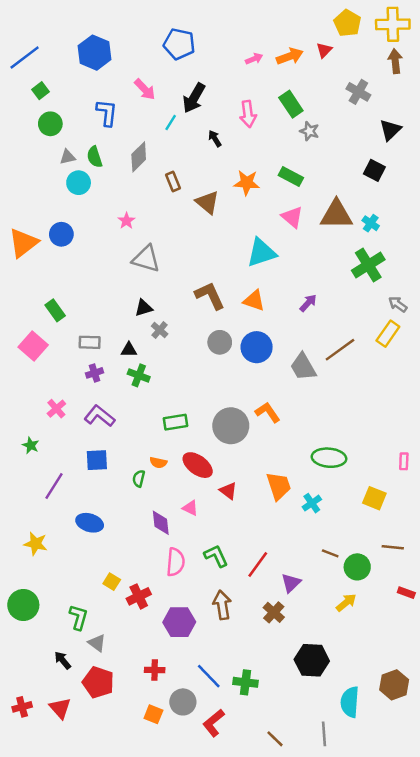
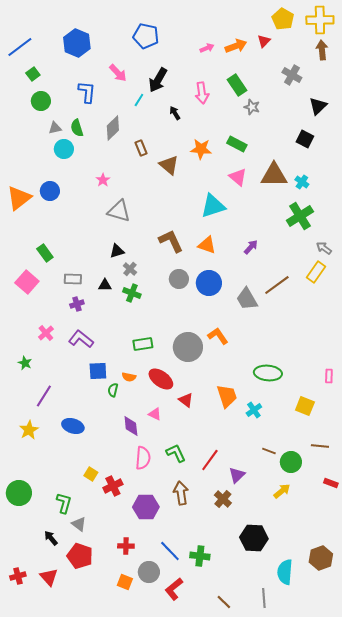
green cross: (139, 375) -> (132, 293), moved
blue square: (97, 460) -> (98, 371), moved
yellow star: (36, 544) -> (29, 430), moved, turned 30

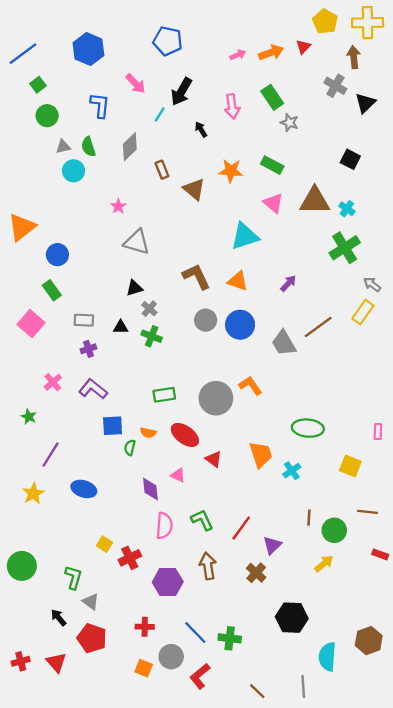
brown arrow: (322, 50) -> (354, 57), moved
black triangle: (318, 106) -> (365, 103), moved
blue circle: (50, 191) -> (57, 255), moved
brown line: (269, 451) -> (309, 518), turned 72

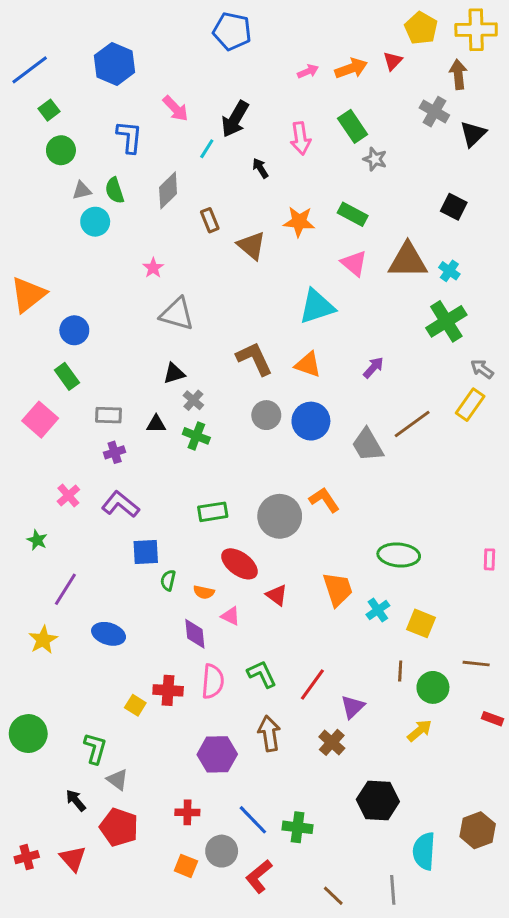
blue pentagon: (168, 41) -> (232, 31), moved
orange semicircle: (148, 433) -> (204, 592), moved
yellow square: (350, 466) -> (421, 623), moved
red cross: (130, 558) -> (168, 690), moved, turned 30

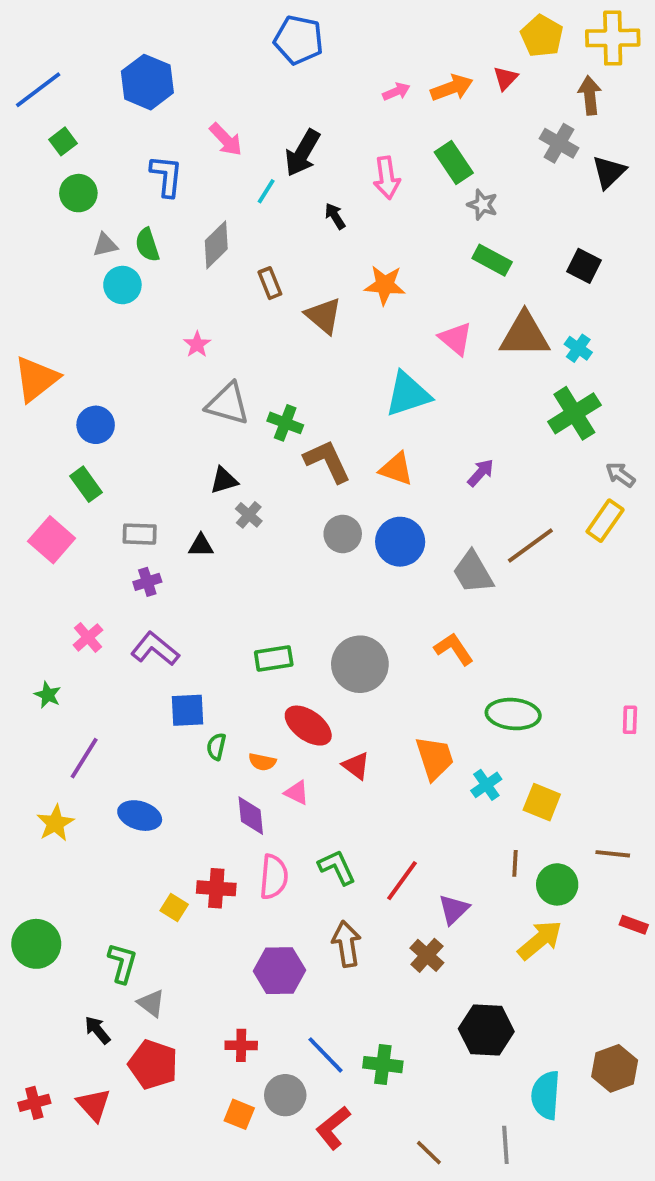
green rectangle: (353, 214) -> (492, 260), moved
green cross: (196, 436) -> (285, 423), moved
orange L-shape: (324, 500) -> (454, 649), moved
yellow arrow: (420, 731) -> (540, 940), size x1.4

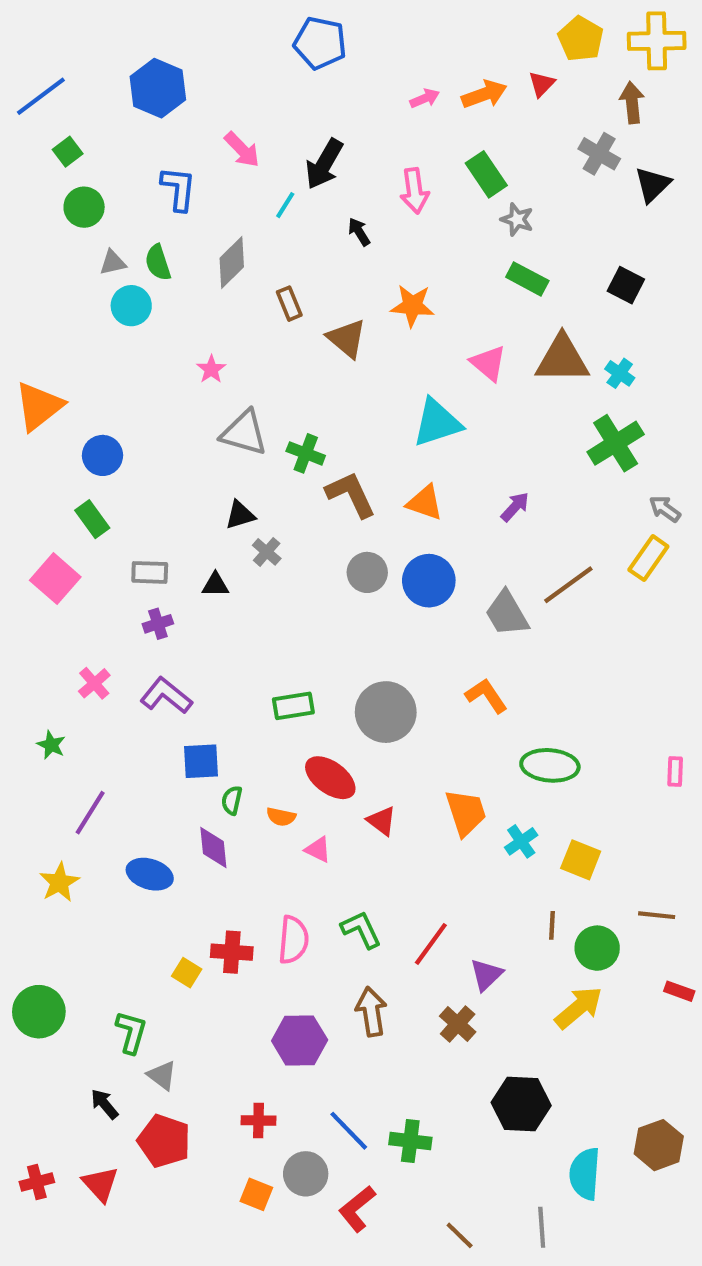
purple diamond: (251, 816) -> (213, 847), moved

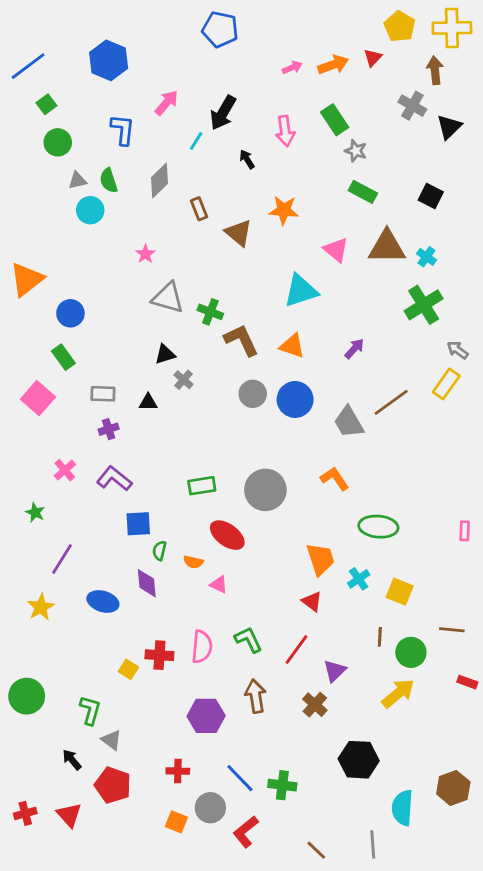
pink arrow: (242, 150) -> (167, 103), turned -96
red triangle: (382, 821) -> (312, 601), moved

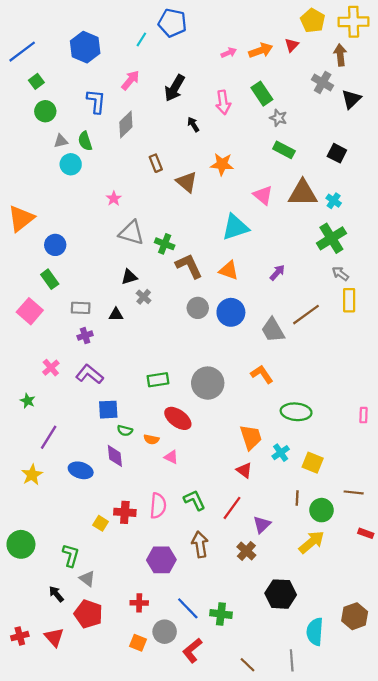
cyan line: (196, 141) -> (141, 39), moved
gray diamond: (159, 181) -> (126, 124), moved
gray arrow: (458, 350) -> (340, 274), moved
yellow rectangle: (446, 384) -> (349, 300), turned -35
green semicircle: (159, 551) -> (125, 431), turned -88

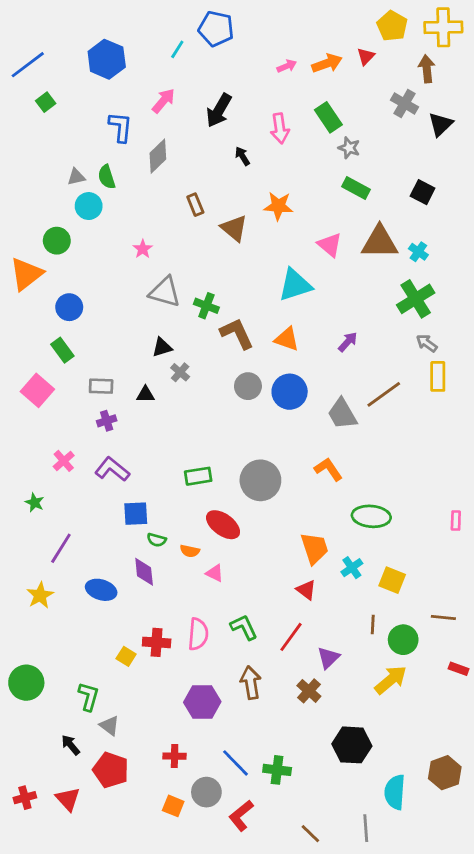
green circle: (45, 111) -> (57, 241), moved

